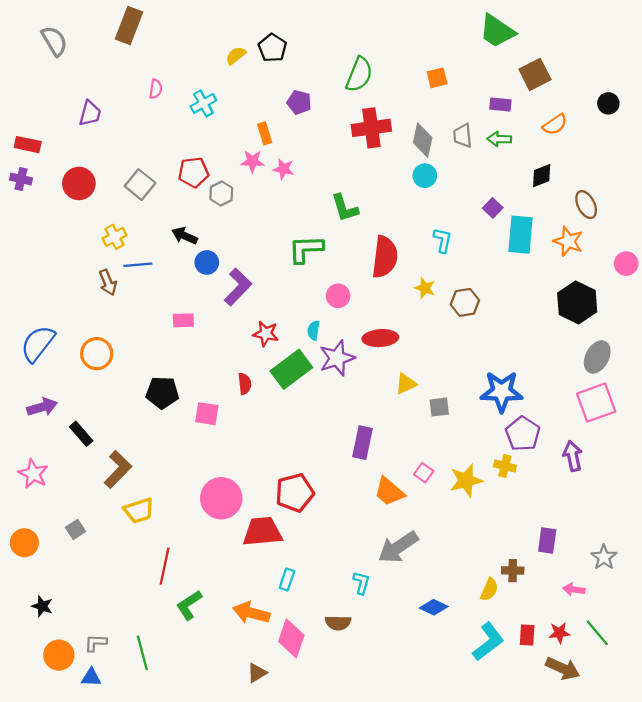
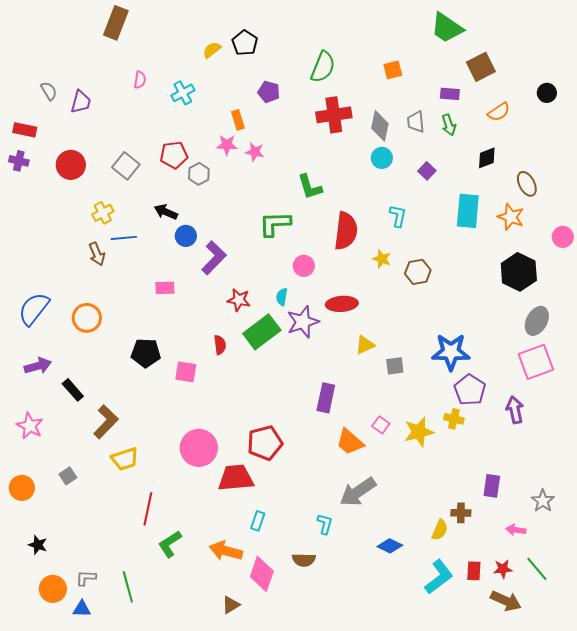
gray semicircle: (54, 41) -> (49, 91), moved, size x0.7
green arrow: (499, 139) -> (449, 125), turned -110
purple square: (493, 208) -> (427, 171), moved

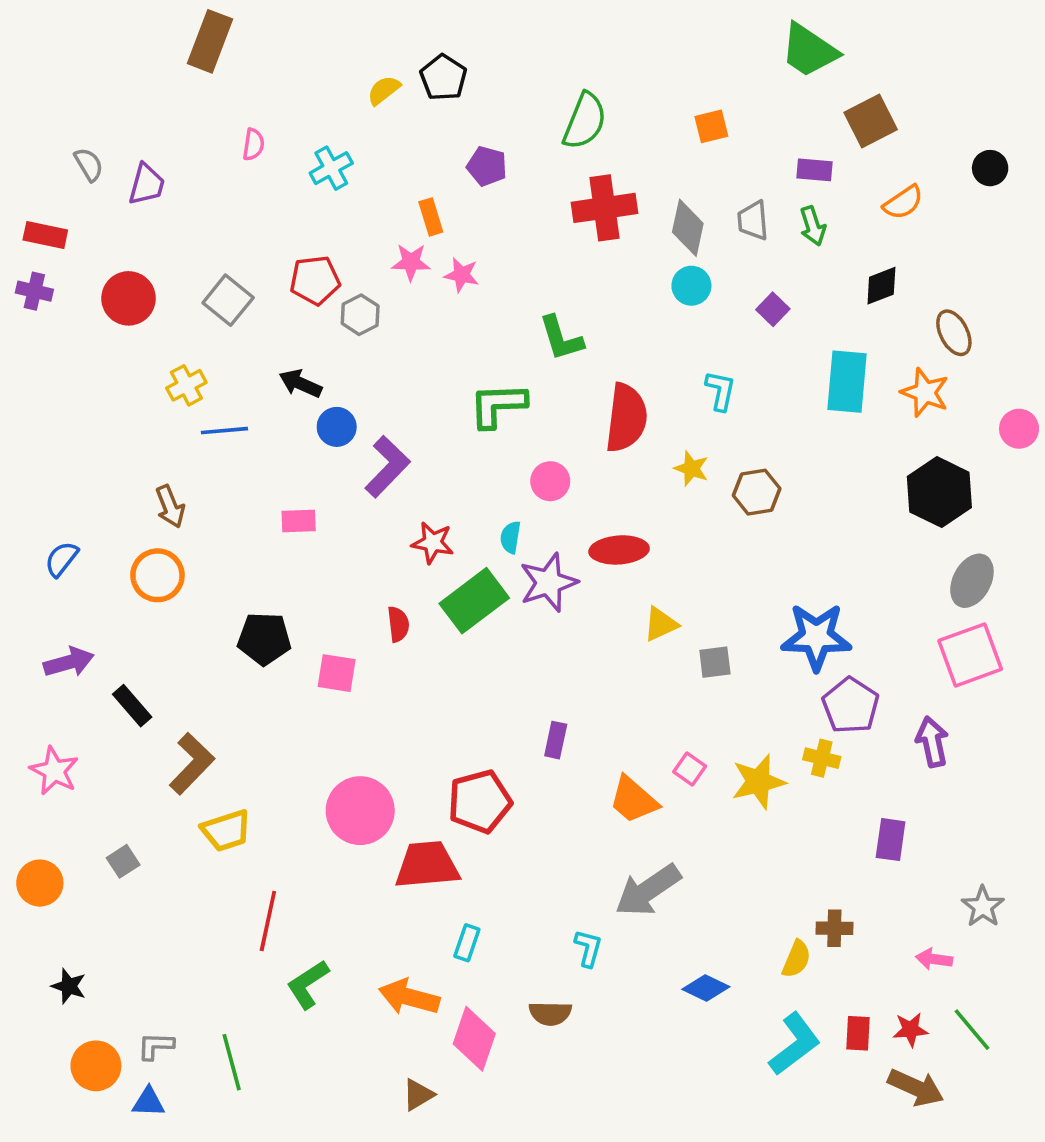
brown arrow: (97, 254) -> (170, 507), moved
blue semicircle: (34, 309) -> (62, 559), size x0.6
purple rectangle: (326, 398) -> (556, 740), moved, size x0.7
purple rectangle: (492, 486) -> (891, 840), moved

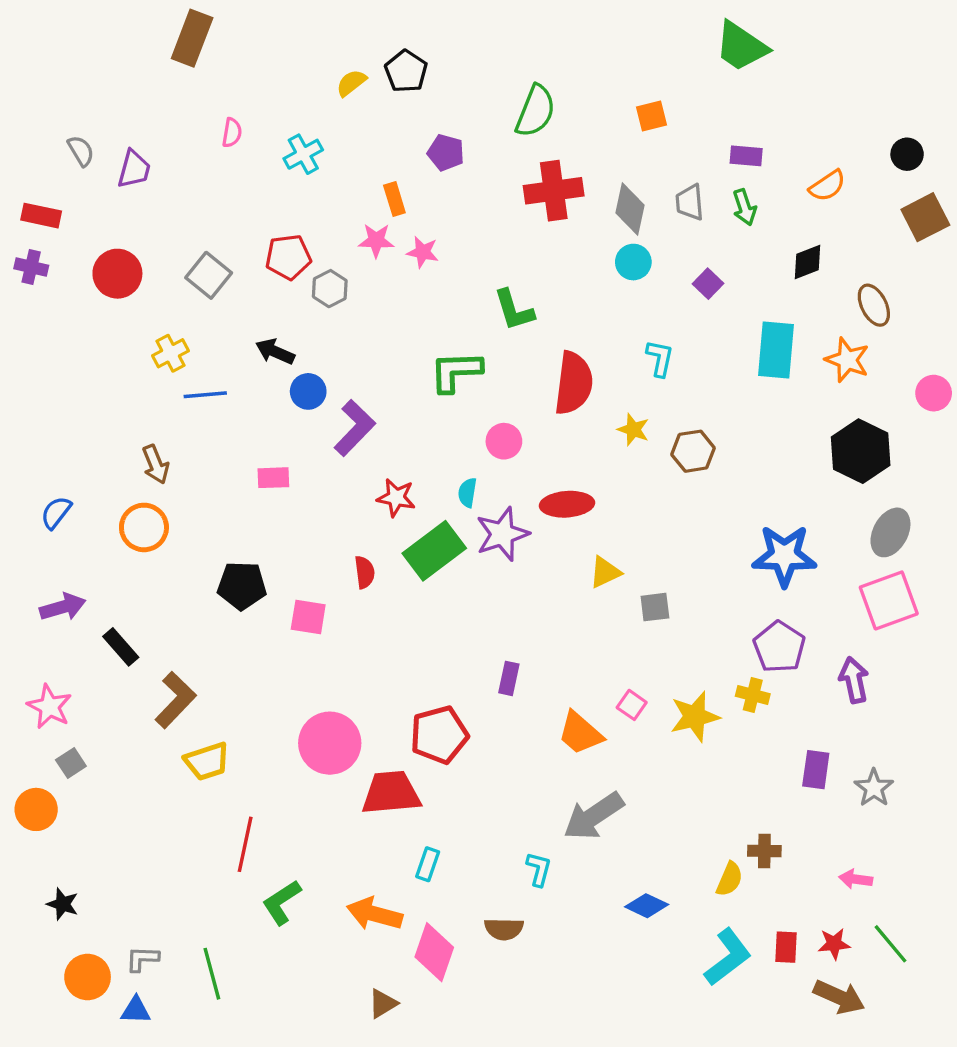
brown square: (871, 121) -> (925, 217), moved
blue star: (816, 637) -> (784, 556), moved
gray square: (123, 861) -> (71, 763), moved
gray star: (983, 907) -> (874, 788), moved

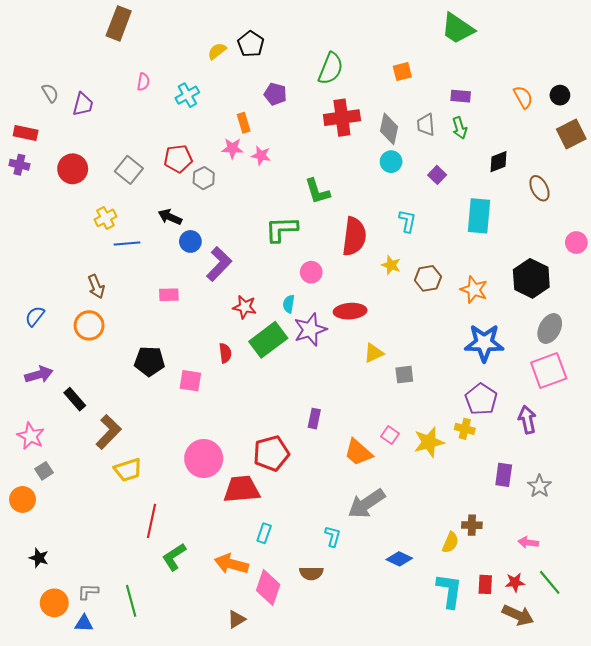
orange semicircle: (827, 186) -> (523, 97), moved, turned -85
orange star: (847, 360) -> (474, 290), moved
cyan L-shape: (728, 957) -> (449, 591), turned -45

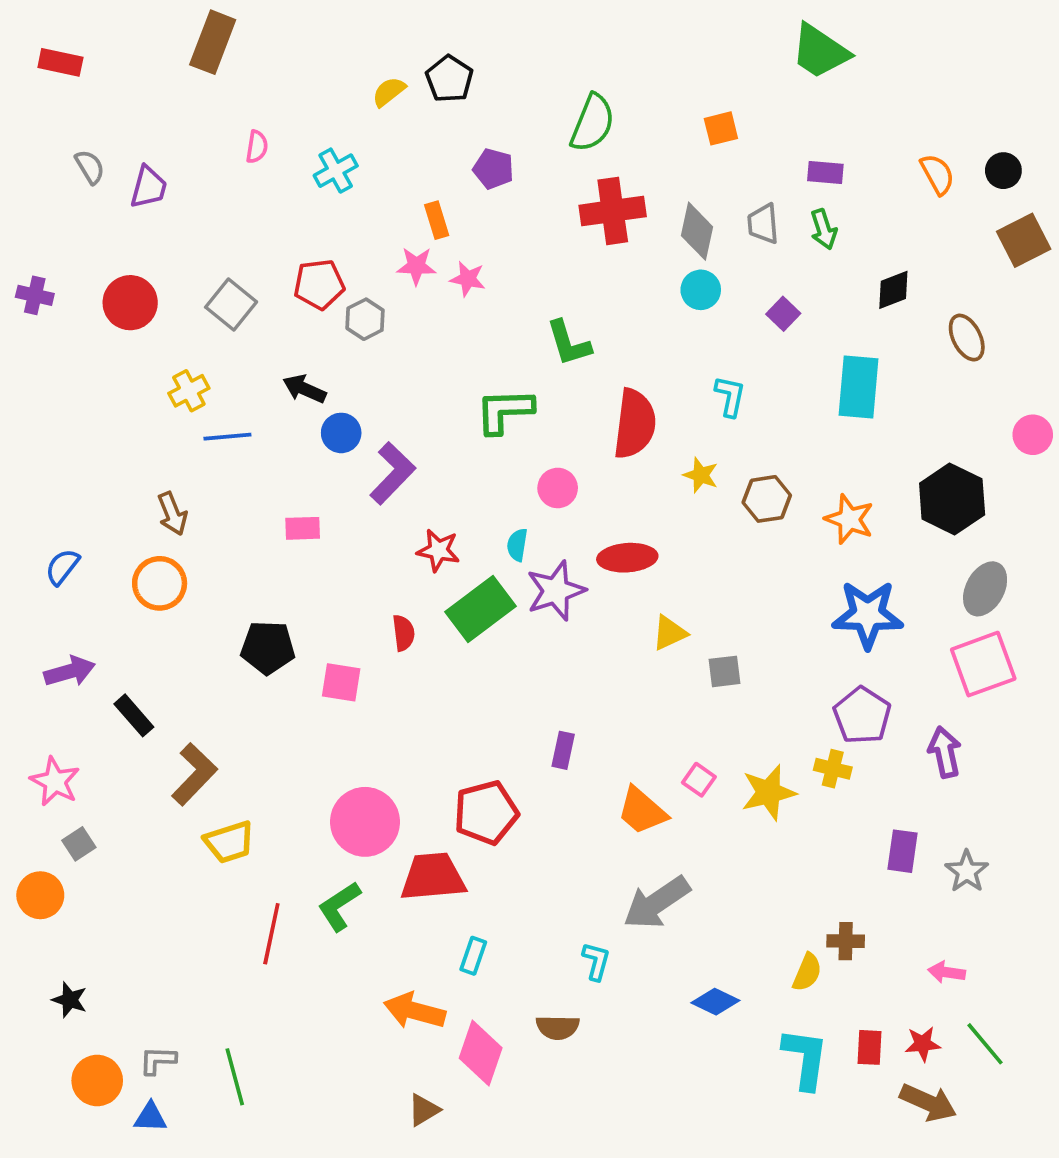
red rectangle: (26, 133) -> (60, 62), moved
green L-shape: (174, 557) -> (339, 906), moved

